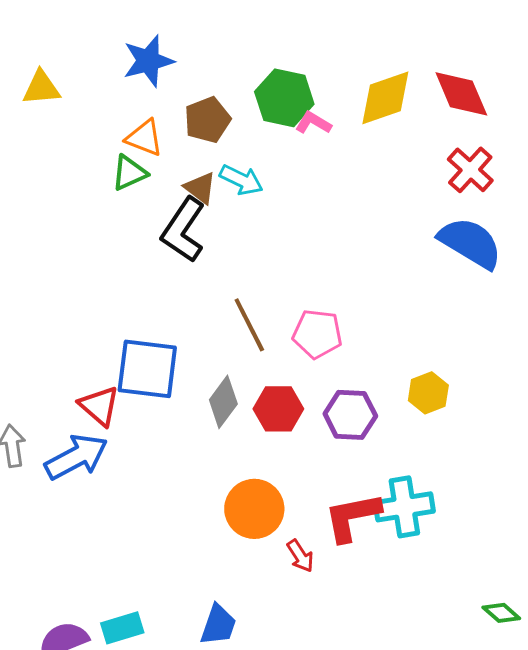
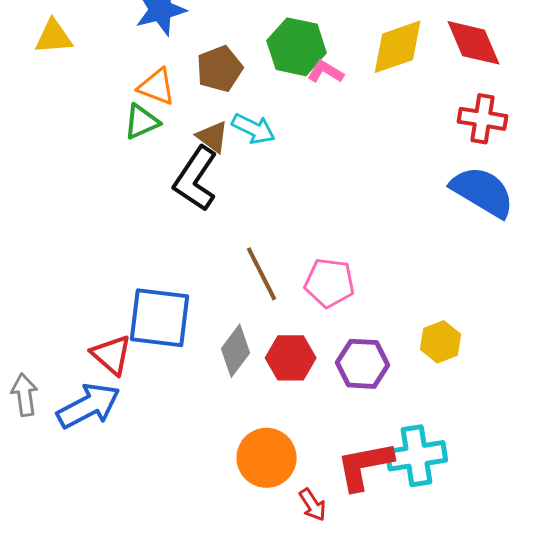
red cross: (470, 170) -> (483, 119), turned -33

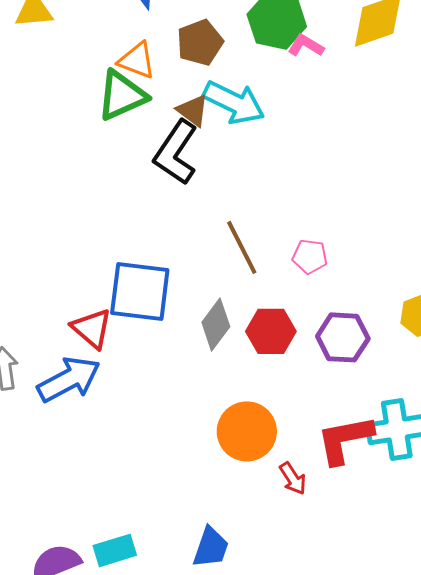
green triangle: (142, 122) -> (122, 95), size x1.4
cyan arrow: (254, 129) -> (234, 102), size x1.4
pink pentagon: (330, 283) -> (310, 256), size x0.7

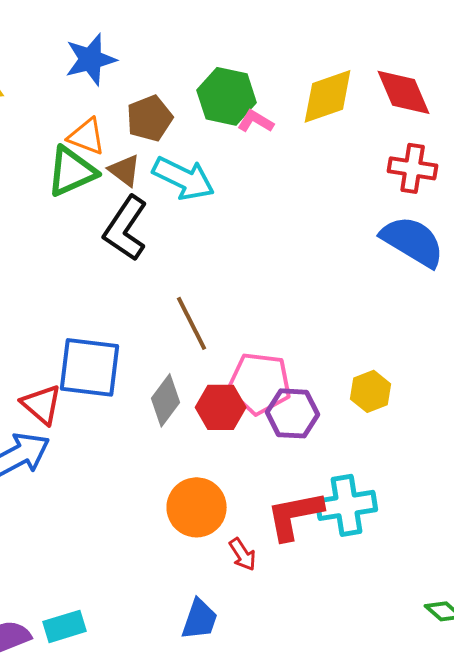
brown triangle: (193, 110) -> (125, 170), moved
pink pentagon: (310, 256) -> (260, 383), moved, size x1.8
blue trapezoid: (211, 547) -> (200, 619), moved

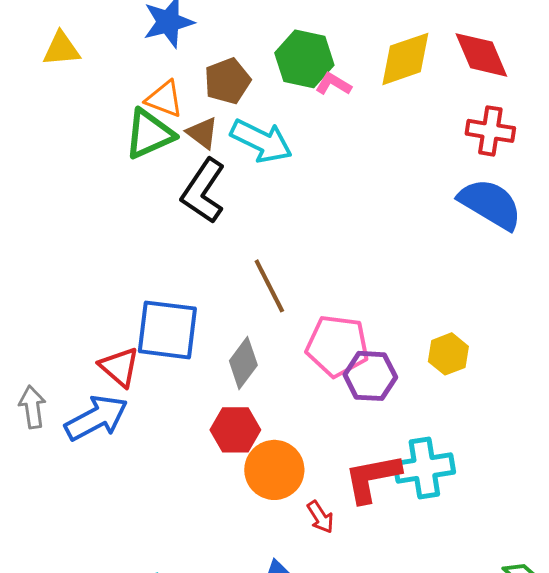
red hexagon: (221, 407) -> (235, 430), moved

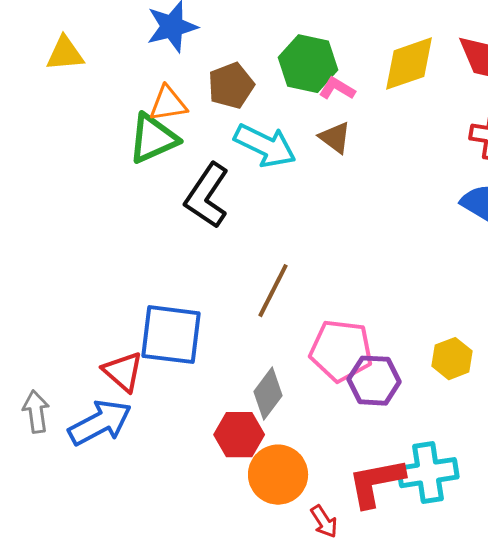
orange triangle: (164, 99) -> (168, 104), turned -30
brown triangle: (202, 133) -> (335, 138), moved
brown line: (269, 286) -> (273, 291), turned 54
gray diamond: (243, 363) -> (268, 394), moved

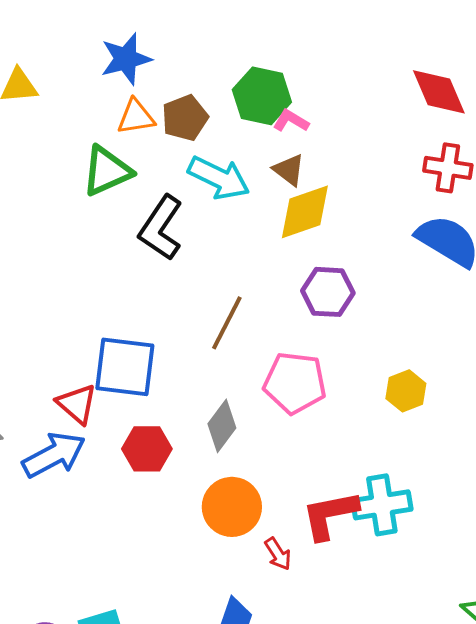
yellow diamond: (409, 64) -> (305, 212), moved
orange triangle: (168, 104) -> (136, 117), moved
purple hexagon: (374, 381) -> (328, 292), moved
red hexagon: (239, 435) -> (147, 449), moved

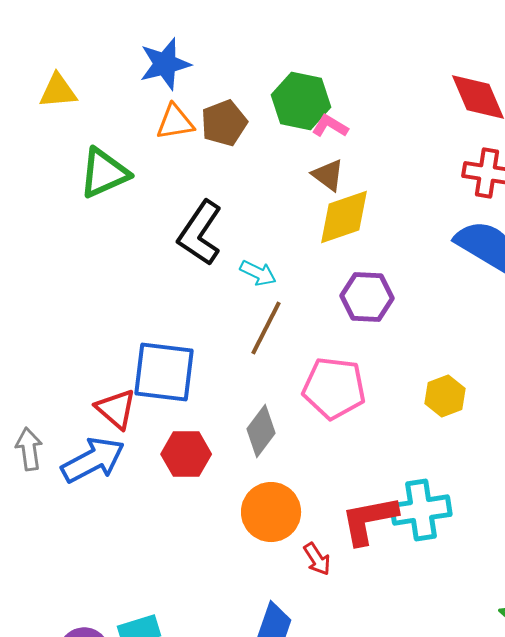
green triangle: (107, 171) -> (104, 173), moved
cyan arrow: (219, 178) -> (258, 273), moved, size x0.6

